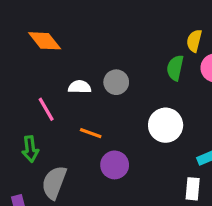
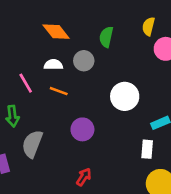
orange diamond: (45, 41) -> (56, 32), moved
green semicircle: (175, 68) -> (106, 37), moved
orange line: (91, 133) -> (59, 91), moved

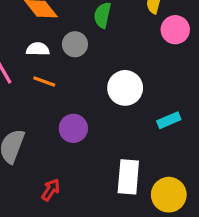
white rectangle: (147, 149) -> (128, 177), moved, size x1.5
red arrow: (84, 177) -> (51, 190), moved

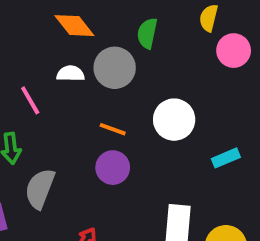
gray circle: (75, 44) -> (115, 68), size x1.4
orange line: (44, 81) -> (113, 129), moved

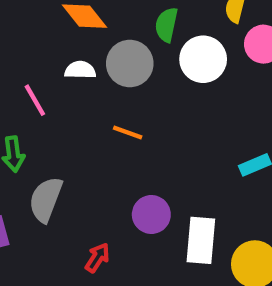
white circle: (174, 120) -> (203, 59), moved
purple circle: (113, 168) -> (151, 214), moved

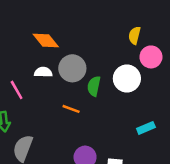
green semicircle: (166, 25) -> (94, 86), moved
white circle: (203, 59) -> (127, 79), moved

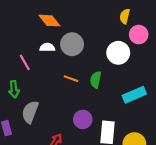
green semicircle: (94, 86) -> (96, 80), moved
cyan rectangle: (146, 128) -> (134, 95), size x1.5

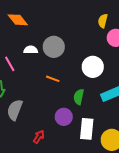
orange diamond: (49, 21) -> (18, 20), moved
white circle: (118, 53) -> (93, 67), moved
green semicircle: (96, 80) -> (79, 97), moved

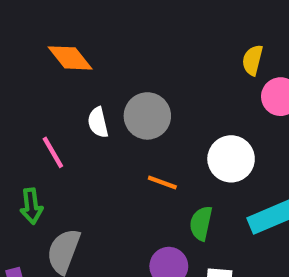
white semicircle: (31, 50) -> (98, 122), turned -104
orange line: (53, 79) -> (162, 182), moved

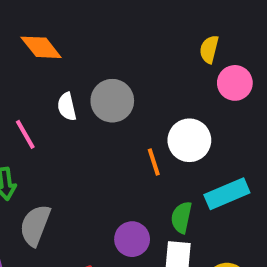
orange line: (162, 182) -> (154, 162), moved, turned 52
green semicircle: (201, 223) -> (181, 217), moved

